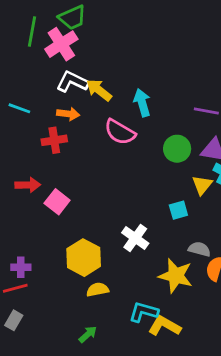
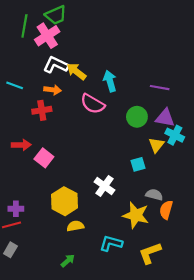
yellow L-shape: (165, 326) -> (150, 253), moved, turned -50

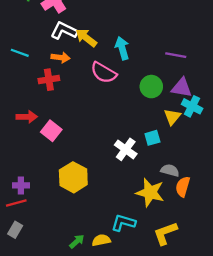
white cross: (104, 186) -> (126, 149), moved
yellow semicircle: (75, 226) -> (101, 240), moved

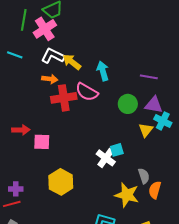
cyan line: (20, 53) -> (15, 55), moved
red cross: (49, 80) -> (64, 98), moved, size x1.4
pink square: (51, 131) -> (42, 142), turned -36
cyan square: (152, 138) -> (117, 150), moved
gray semicircle: (170, 170) -> (144, 176), turned 56

